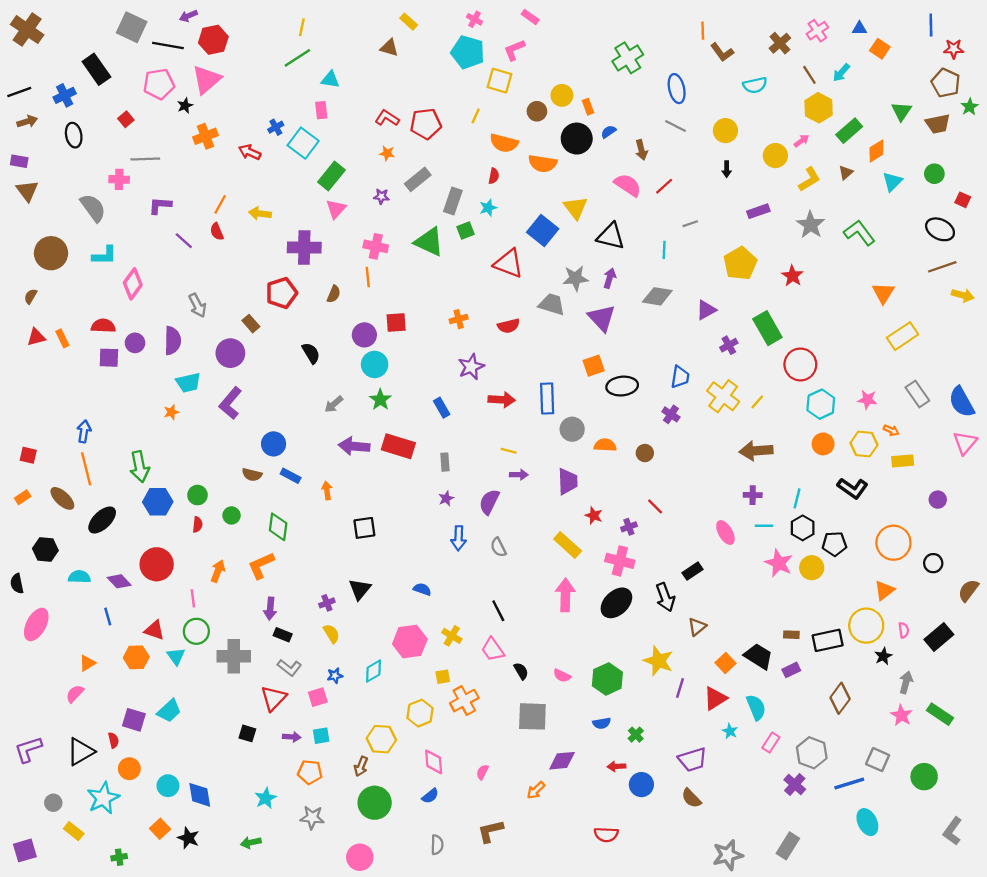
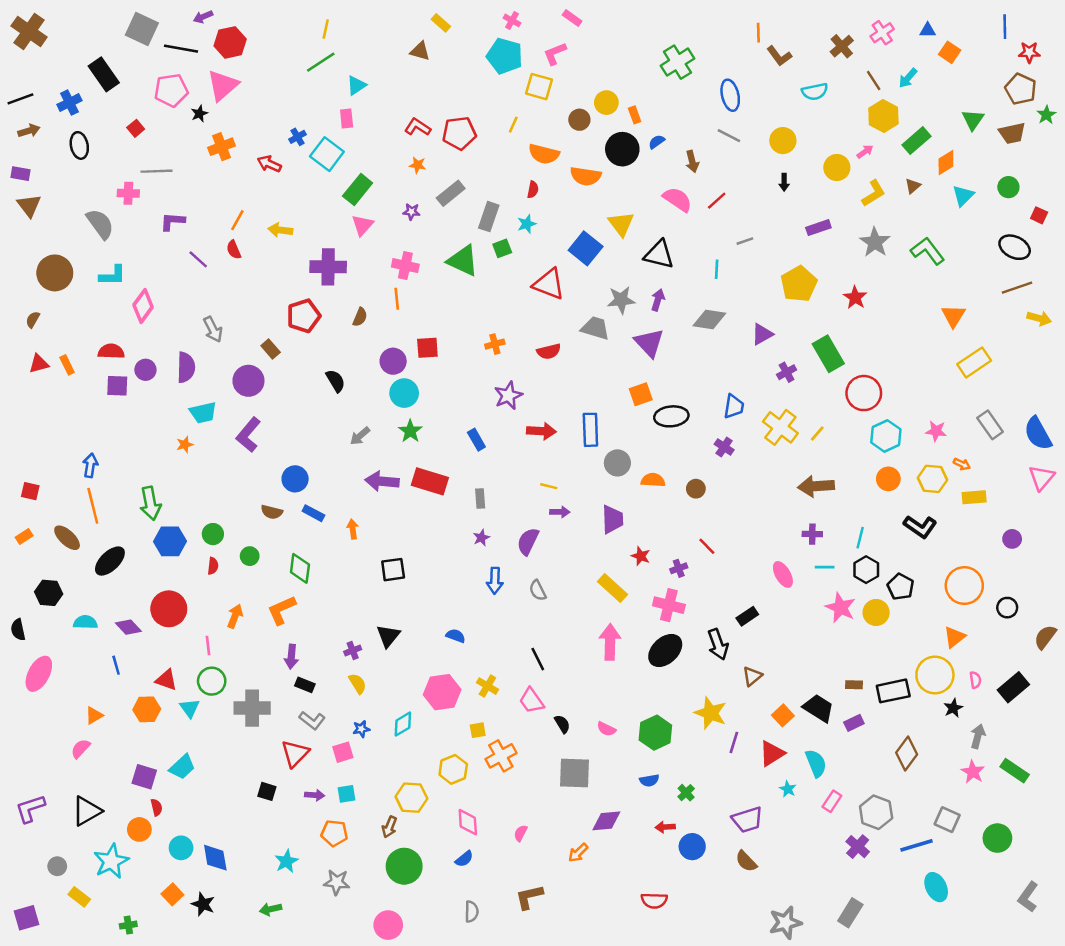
cyan triangle: (330, 79) -> (356, 85), turned -42
black pentagon: (834, 544) -> (901, 587), turned 30
red semicircle: (113, 740) -> (157, 807), moved

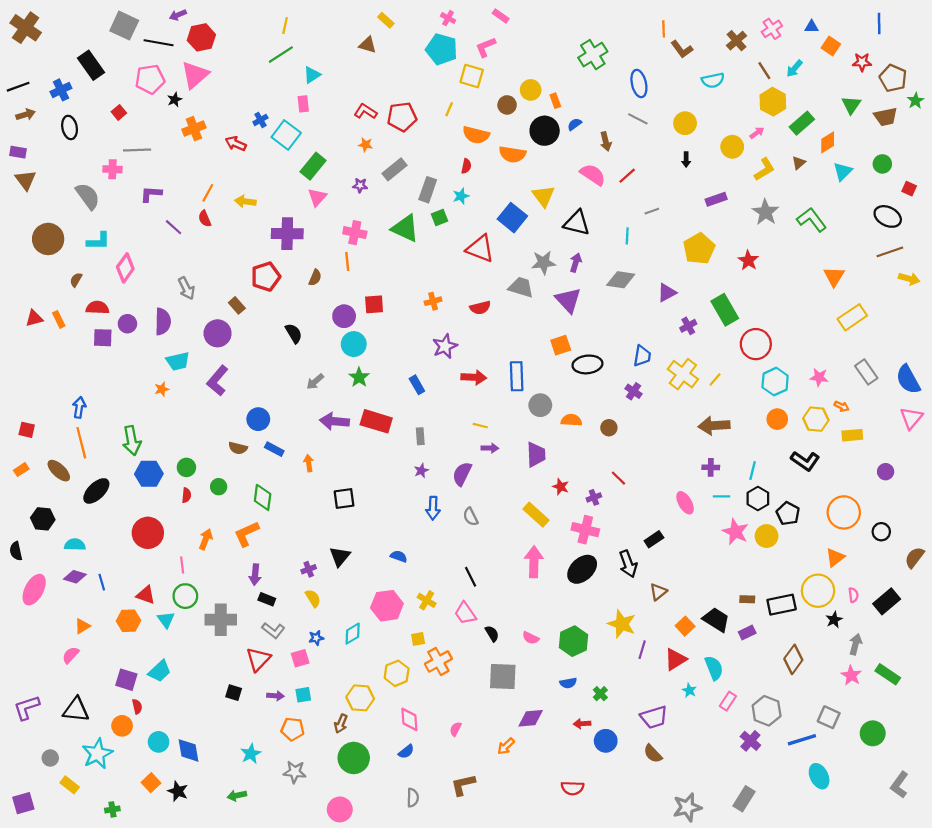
red star: (1029, 52) -> (862, 62), moved
brown semicircle: (33, 320) -> (76, 280), moved
purple diamond: (128, 627) -> (75, 577), moved, turned -30
black triangle: (87, 811) -> (76, 710), turned 36

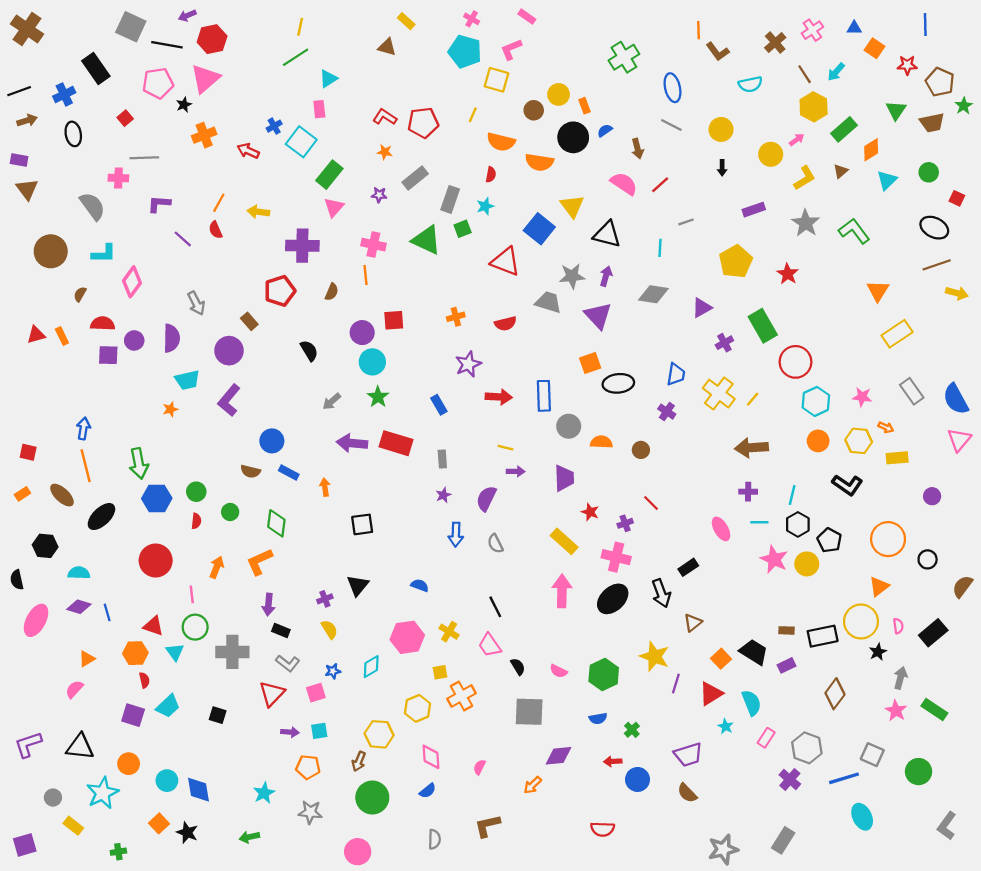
black square: (234, 693) -> (218, 715), moved
red semicircle: (137, 707) -> (144, 680), moved

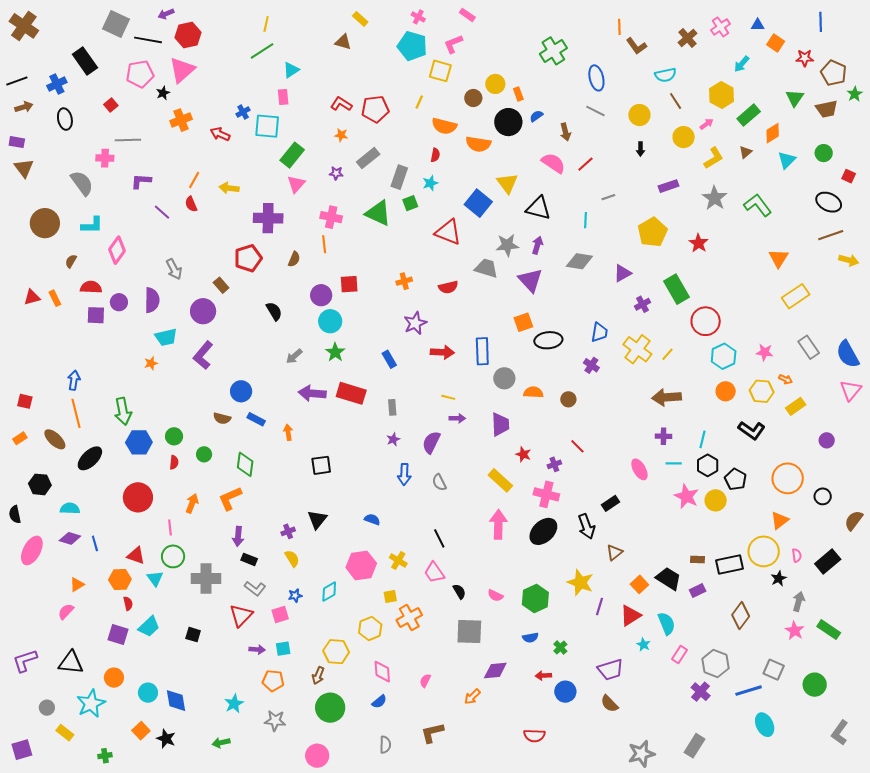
brown line: (805, 74) -> (676, 101), moved
cyan square: (301, 142) -> (267, 126), turned -32
yellow rectangle: (897, 458) -> (796, 406), turned -30

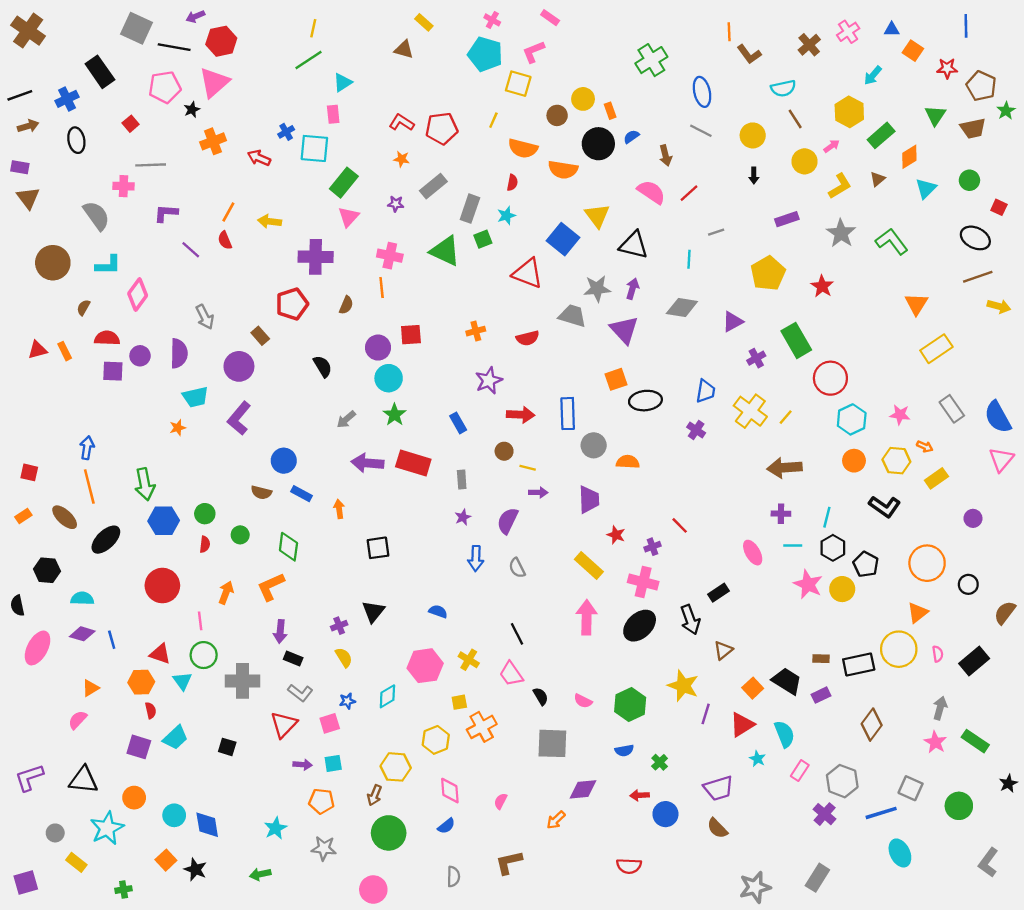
brown circle: (568, 399) -> (504, 451), moved
black star: (779, 578) -> (1008, 783), moved

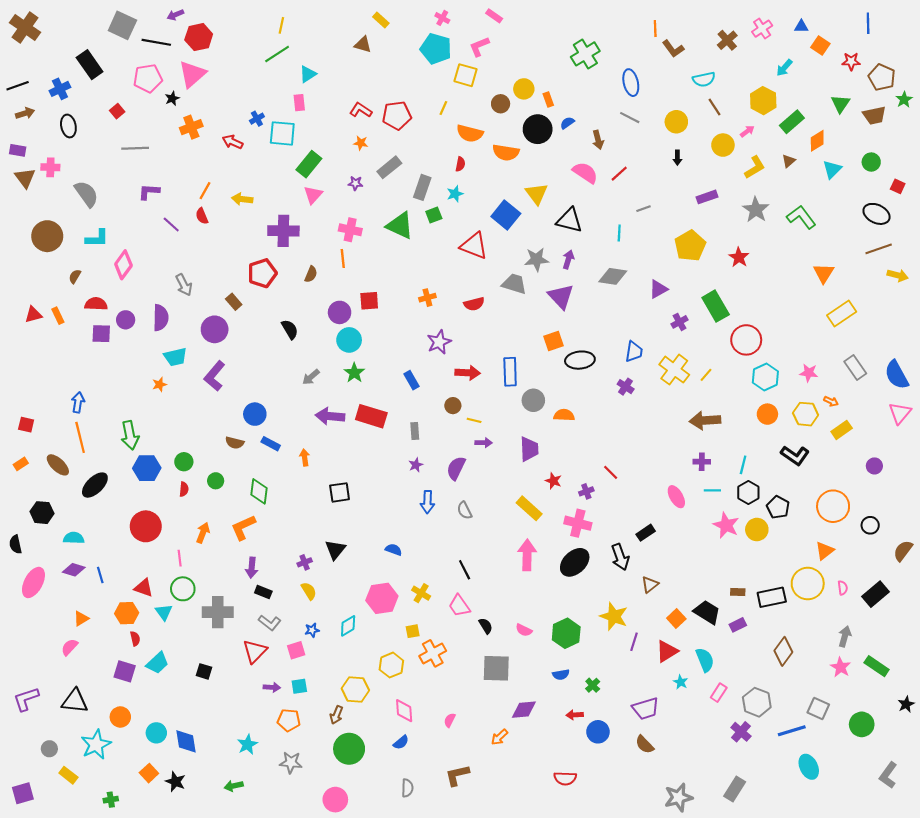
pink cross: (124, 186) -> (50, 167), moved

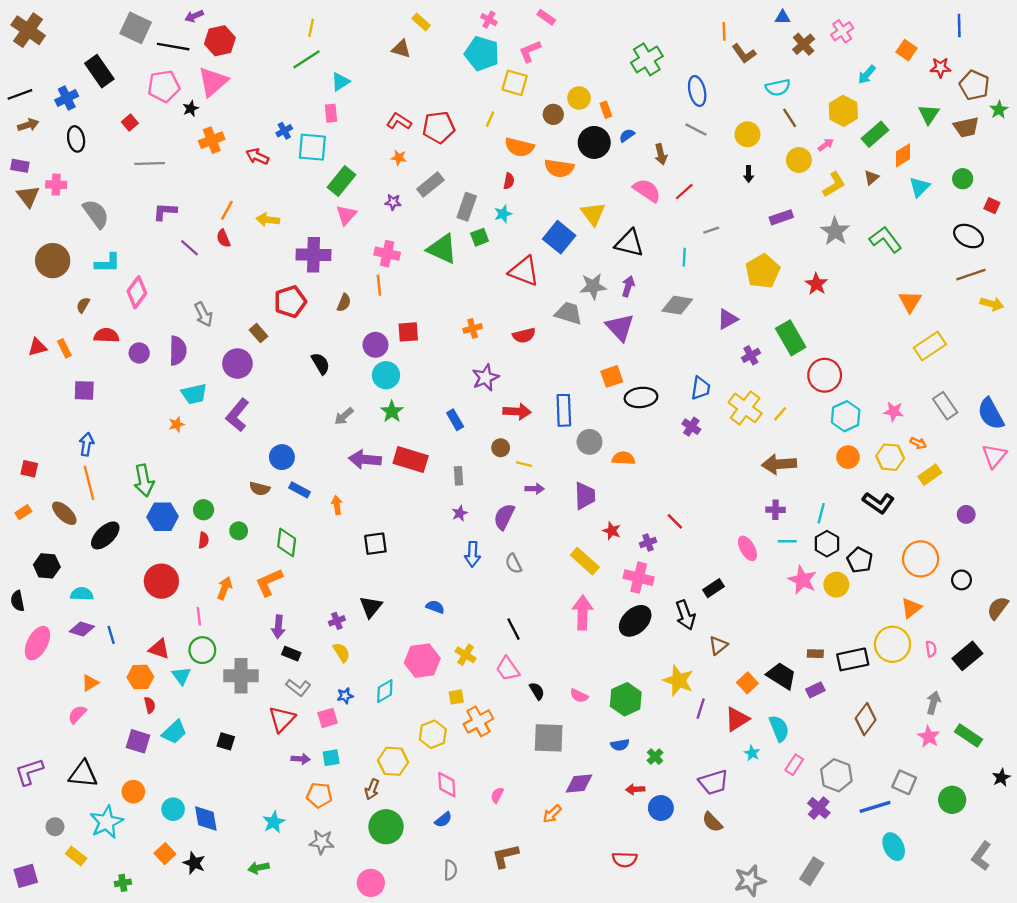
blue triangle: (801, 26) -> (783, 17), moved
purple square: (101, 334) -> (84, 390), moved

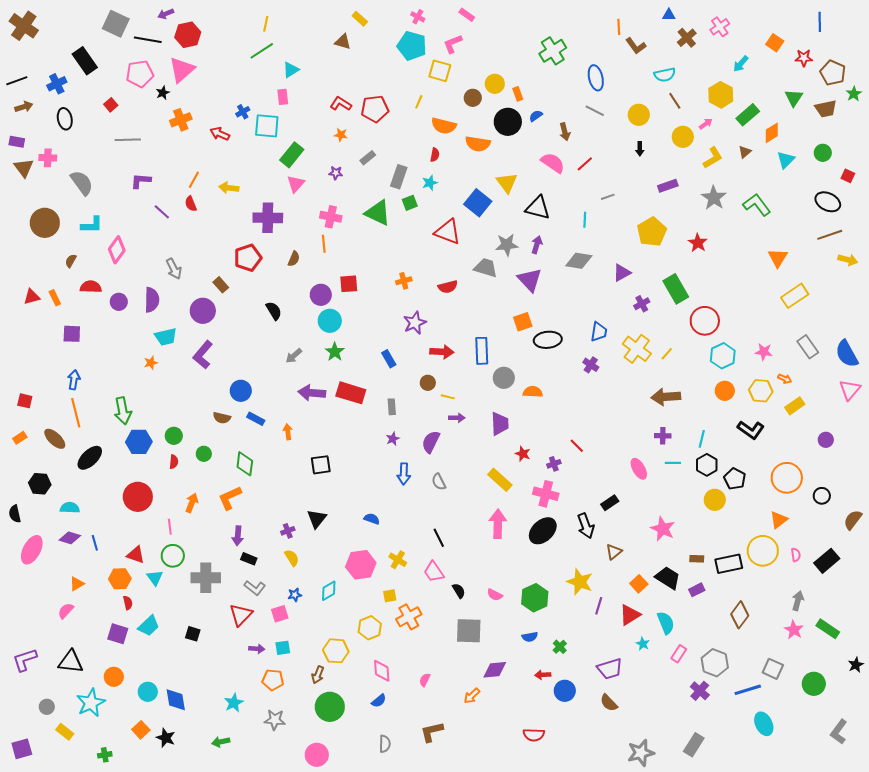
gray rectangle: (430, 185) -> (368, 158), size x0.7
pink star: (802, 580) -> (663, 529), moved

